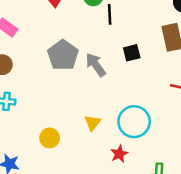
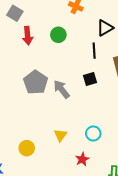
black line: (110, 14) -> (94, 51), moved
cyan circle: (134, 122) -> (93, 133), size x0.6

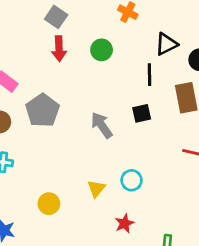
gray square: (15, 13) -> (56, 17), moved
gray pentagon: (36, 82) -> (43, 110), moved
cyan circle: (93, 133) -> (132, 180), moved

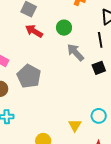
red arrow: (59, 49) -> (34, 31), turned 132
gray arrow: (102, 125) -> (75, 52), moved

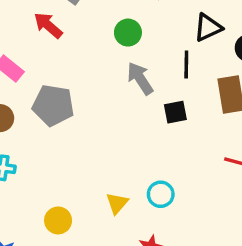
red arrow: (34, 31) -> (48, 25), moved
gray pentagon: (29, 76) -> (53, 105), turned -30

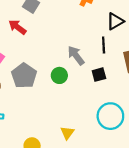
green circle: (128, 33) -> (59, 75), moved
gray pentagon: (53, 105) -> (24, 76), turned 30
cyan circle: (161, 194) -> (110, 116), moved, size x1.6

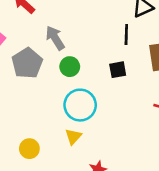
gray arrow: (76, 55) -> (55, 38), moved
cyan circle: (110, 116) -> (80, 105), moved

